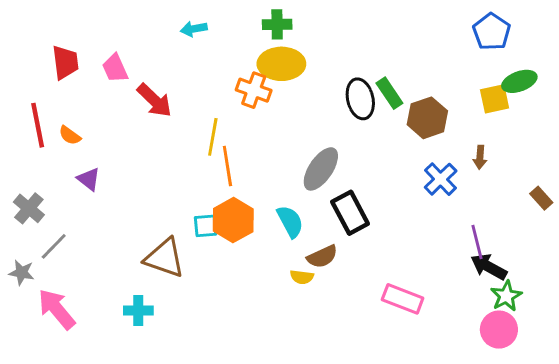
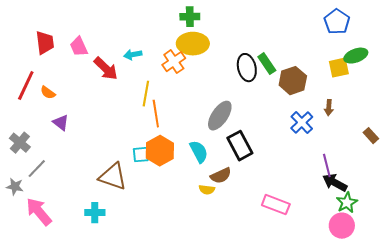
cyan arrow: (194, 29) -> (133, 55), moved
orange cross: (254, 90) -> (174, 62), turned 35
red line: (38, 125) -> (26, 86), turned 36

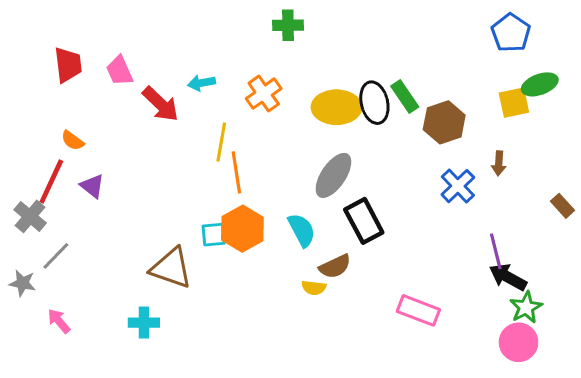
yellow ellipse: (193, 44) -> (336, 107), moved
red line: (26, 86) -> (51, 182), moved
pink arrow: (39, 212) -> (59, 321), size x0.6

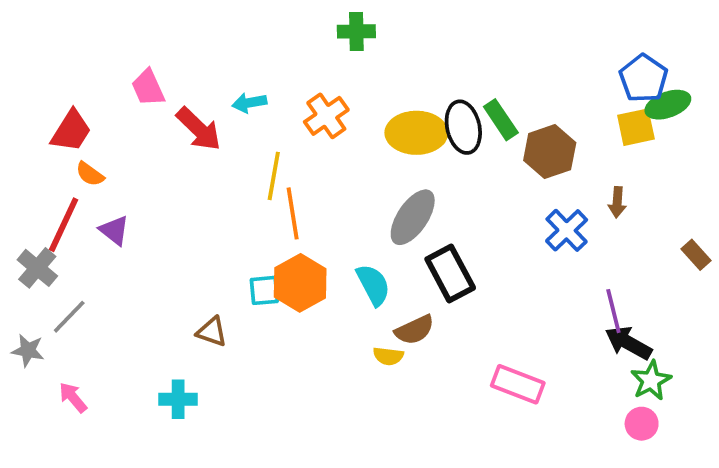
blue pentagon: (511, 33) -> (643, 78), moved
red trapezoid: (68, 65) -> (71, 131), moved, turned 39
brown triangle: (171, 268) -> (212, 332), size x0.6
pink circle: (519, 342) -> (642, 424), size x0.7

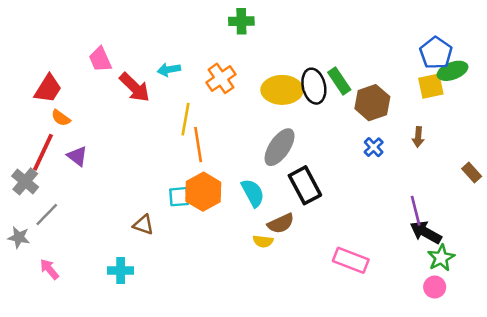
blue cross: (567, 230) -> (374, 147), moved, size x0.7

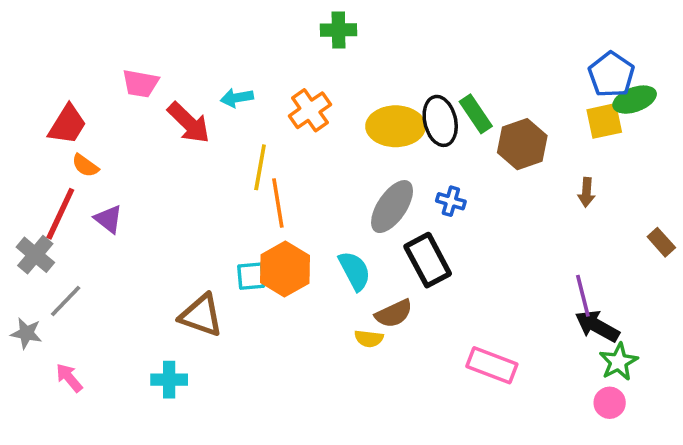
pink trapezoid: (100, 59) -> (141, 83), turned -56
blue cross: (374, 147) -> (451, 201), moved, turned -30
brown triangle: (143, 225) -> (201, 315), size x1.5

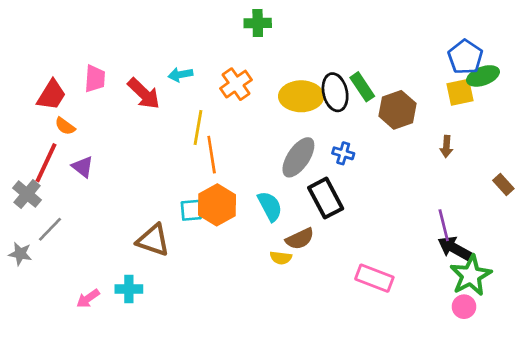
pink trapezoid: (141, 83) -> (95, 79), moved, turned -96
green star: (619, 362) -> (471, 275), size x1.4
pink arrow: (69, 378) -> (88, 299), moved, turned -85

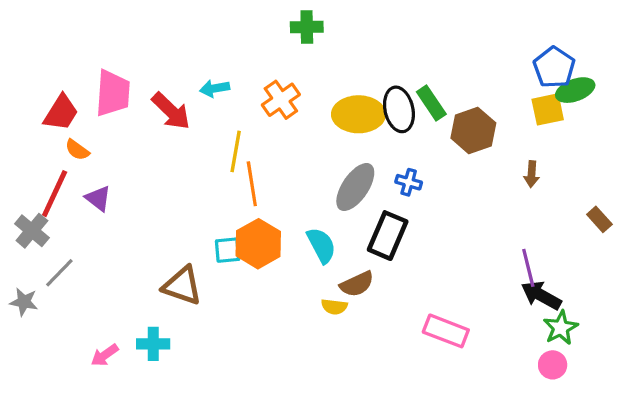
pink trapezoid: (95, 79) -> (113, 93), size x1.4
black rectangle: (326, 198) -> (388, 236), turned 51
green star: (471, 275) -> (561, 328), size x0.7

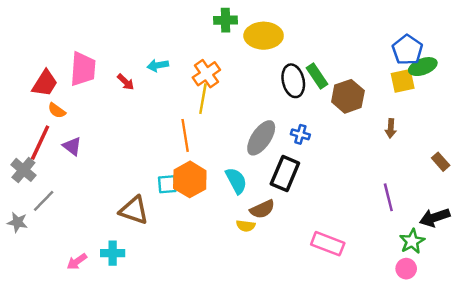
red arrow: (171, 111) -> (126, 82), size x0.6
yellow ellipse: (359, 114) -> (264, 36), moved
yellow line: (236, 151) -> (203, 99), moved
black arrow: (541, 295) -> (435, 218), moved, turned -48

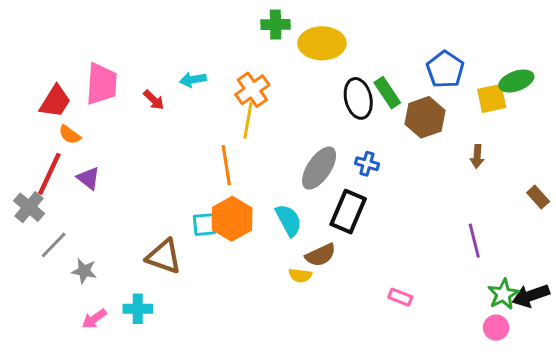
blue pentagon: (407, 50) -> (445, 69), moved
black arrow: (435, 218) -> (531, 296), moved
gray star: (17, 222) -> (84, 271), moved
pink rectangle: (328, 244) -> (400, 297), size x0.6

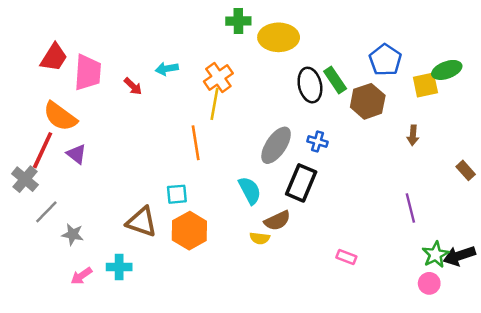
red trapezoid: (55, 101) -> (54, 57), moved
orange semicircle: (70, 135) -> (60, 116), size x1.8
orange hexagon: (232, 219) -> (189, 231), moved

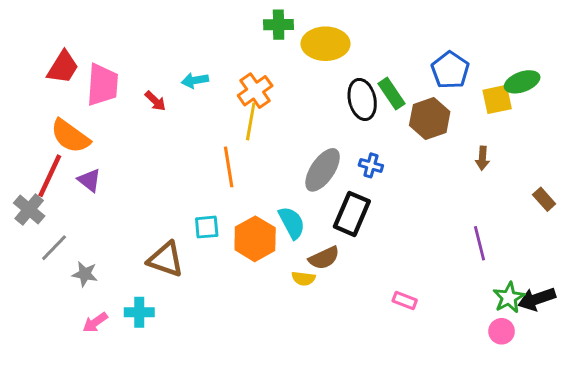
orange hexagon: (189, 231) -> (255, 239), moved

